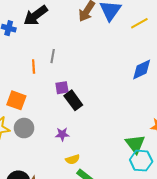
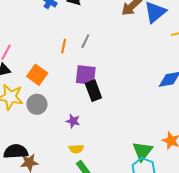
purple square: (62, 88) -> (86, 75), size x1.5

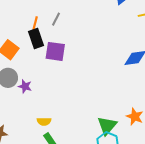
black rectangle: (93, 91) -> (36, 38), moved
purple star: (73, 121) -> (25, 86), moved

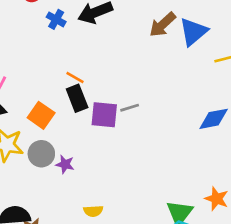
gray line: (56, 19) -> (130, 108), moved, turned 48
orange line: (35, 23) -> (75, 78), turned -72

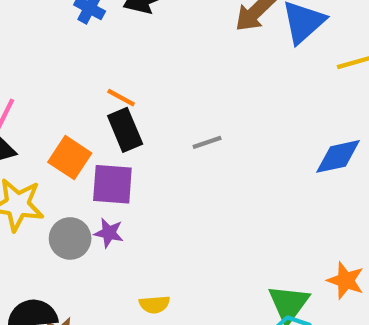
purple square: (104, 115) -> (112, 184), moved
gray circle: (41, 154) -> (70, 238), moved

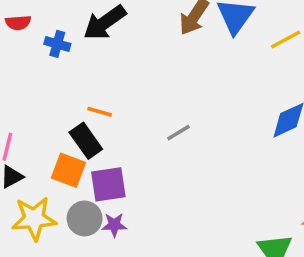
black rectangle: (125, 130) -> (86, 141), moved
gray circle: (70, 238) -> (85, 218), moved

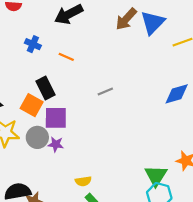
blue cross: (57, 44) -> (33, 44), moved
orange line: (100, 112) -> (66, 57), moved

